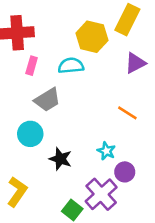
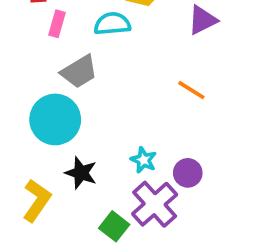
cyan circle: (30, 134) -> (55, 119), size x1.4
cyan star: (106, 151) -> (144, 160), moved
black star: (60, 159) -> (81, 173), moved

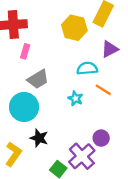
cyan semicircle: (112, 24) -> (87, 68), moved
cyan star: (144, 160) -> (75, 98), moved

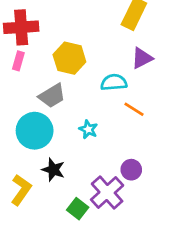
yellow hexagon: (74, 28) -> (69, 58), moved
pink rectangle: (25, 51) -> (18, 61), moved
cyan star: (75, 98) -> (88, 129), moved

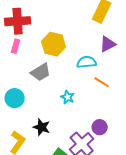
cyan circle: (35, 131) -> (15, 98), moved, size x0.7

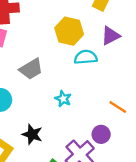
yellow hexagon: (54, 44) -> (69, 31), moved
orange line: (102, 82) -> (118, 107), moved

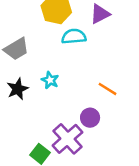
black star: (32, 134) -> (18, 89), moved, turned 30

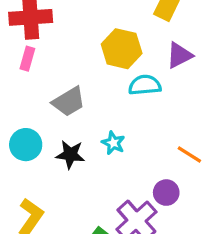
black star: (18, 89) -> (70, 155), turned 30

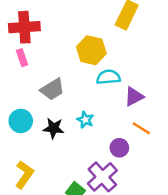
purple triangle: (179, 55) -> (134, 97), moved
pink rectangle: (27, 59) -> (22, 58), turned -35
purple circle: (166, 193) -> (119, 148), moved

